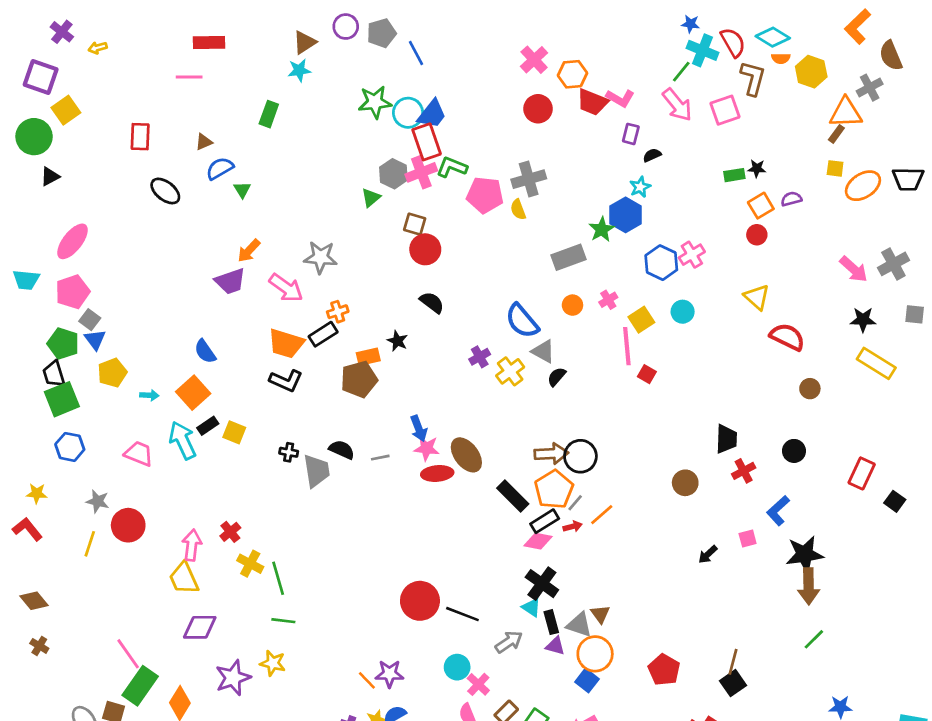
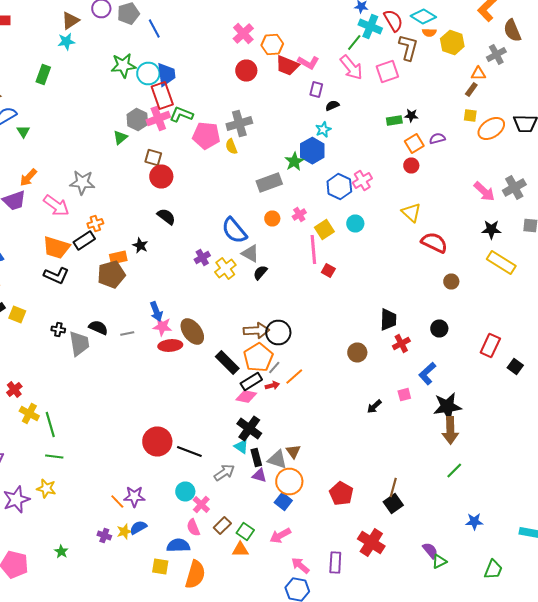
orange triangle: (846, 113) -> (478, 74), size x0.6
blue trapezoid: (432, 114) -> (166, 74), turned -45

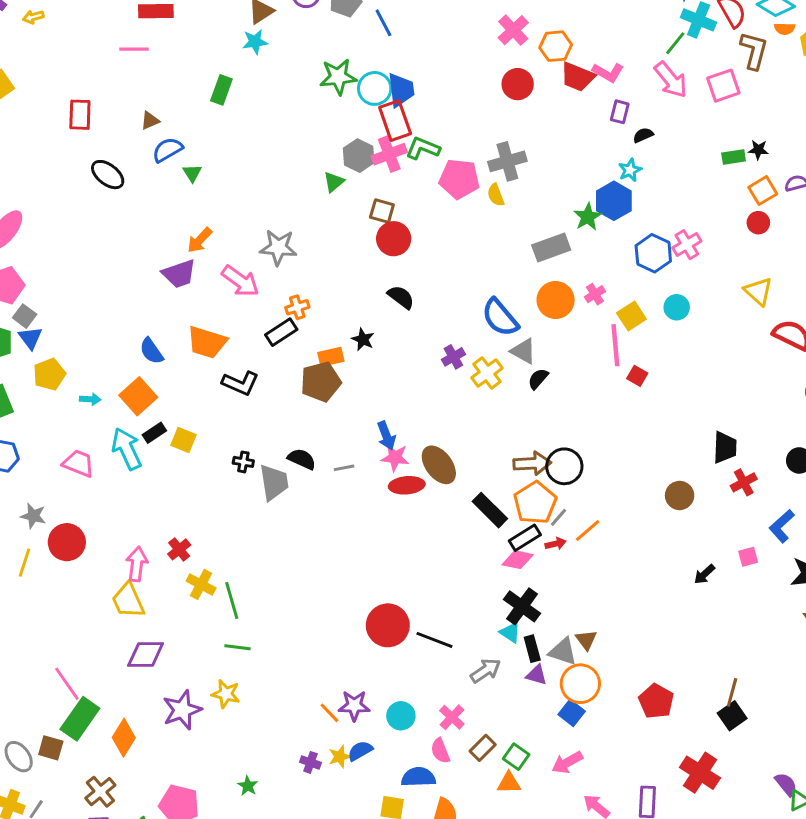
orange circle: (272, 218) -> (556, 300), size x1.6
orange trapezoid: (56, 248) -> (207, 342), moved
cyan circle: (185, 492) -> (401, 716), moved

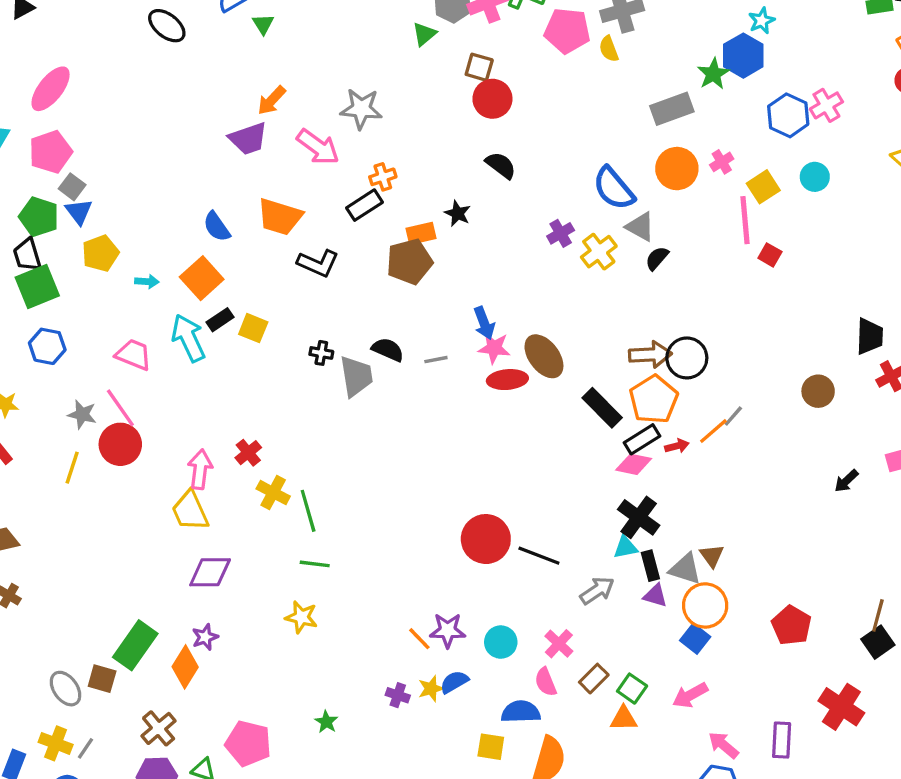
gray line: (558, 517) -> (733, 416), moved
cyan triangle: (510, 633) -> (625, 547), turned -45
pink line: (67, 684) -> (120, 408), moved
purple star: (182, 710) -> (205, 637), moved, size x0.6

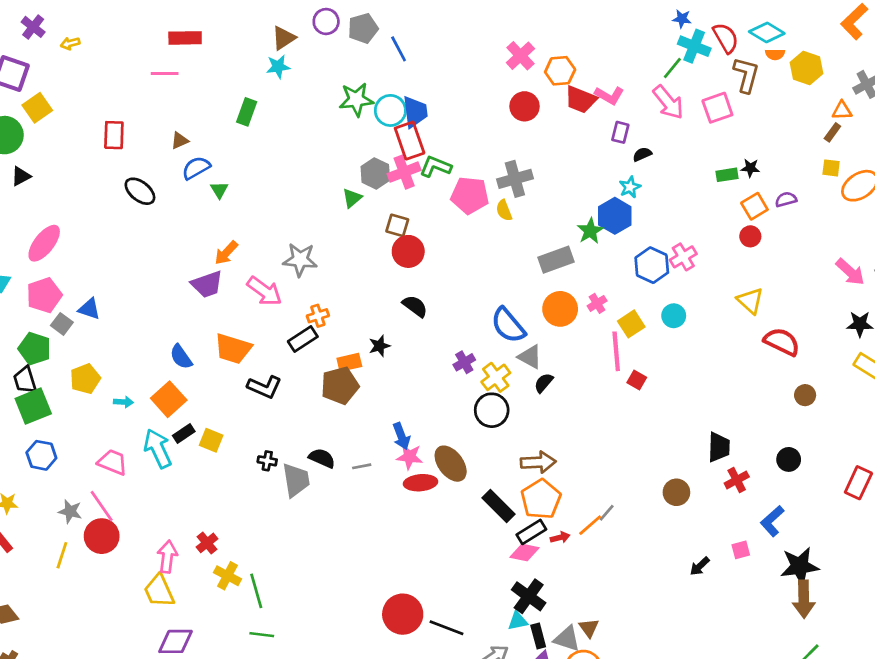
blue triangle: (79, 212) -> (89, 309), moved, turned -35
black star: (458, 213) -> (379, 346), turned 30
black circle: (687, 358) -> (492, 410), moved

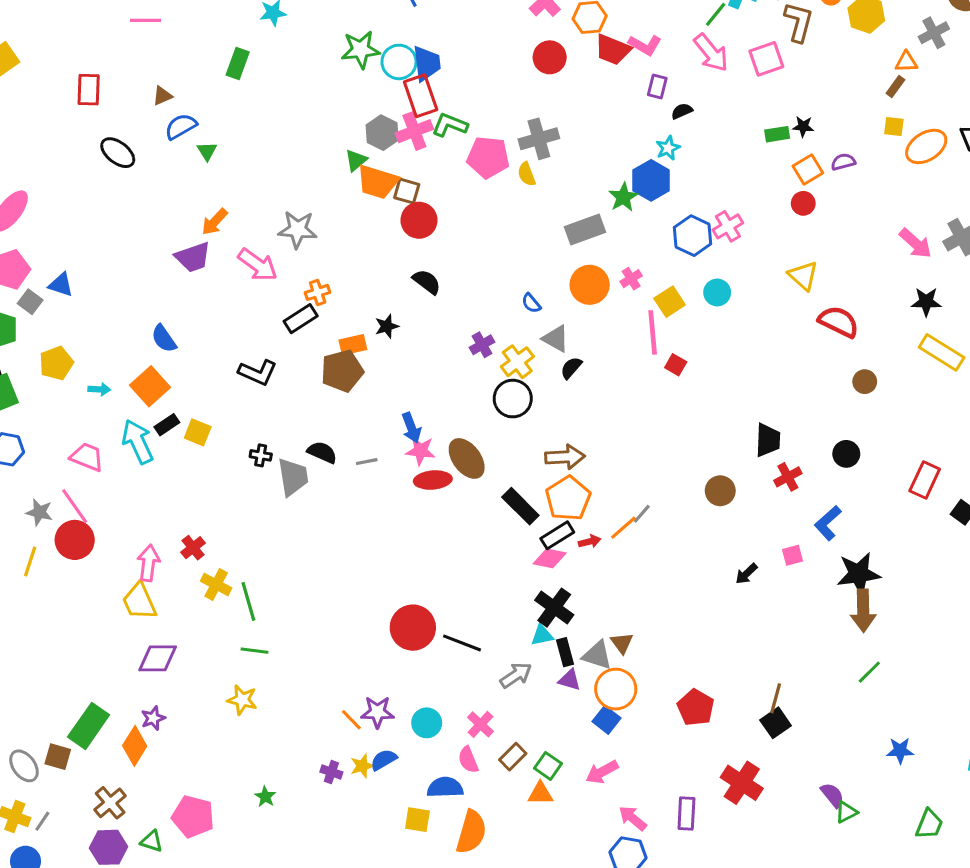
blue semicircle: (508, 325) -> (531, 303), size x0.5
orange trapezoid: (233, 349) -> (377, 182), moved

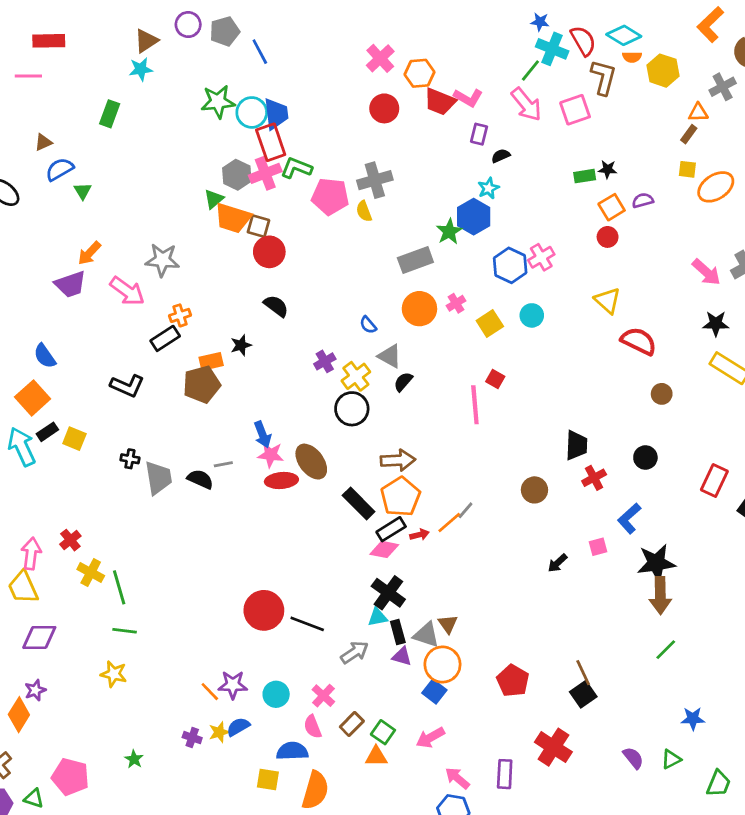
pink line: (653, 332) -> (475, 405), moved
black semicircle: (322, 452) -> (200, 479), moved
brown line: (776, 698) -> (583, 673), turned -40
green triangle: (846, 812) -> (671, 759), moved

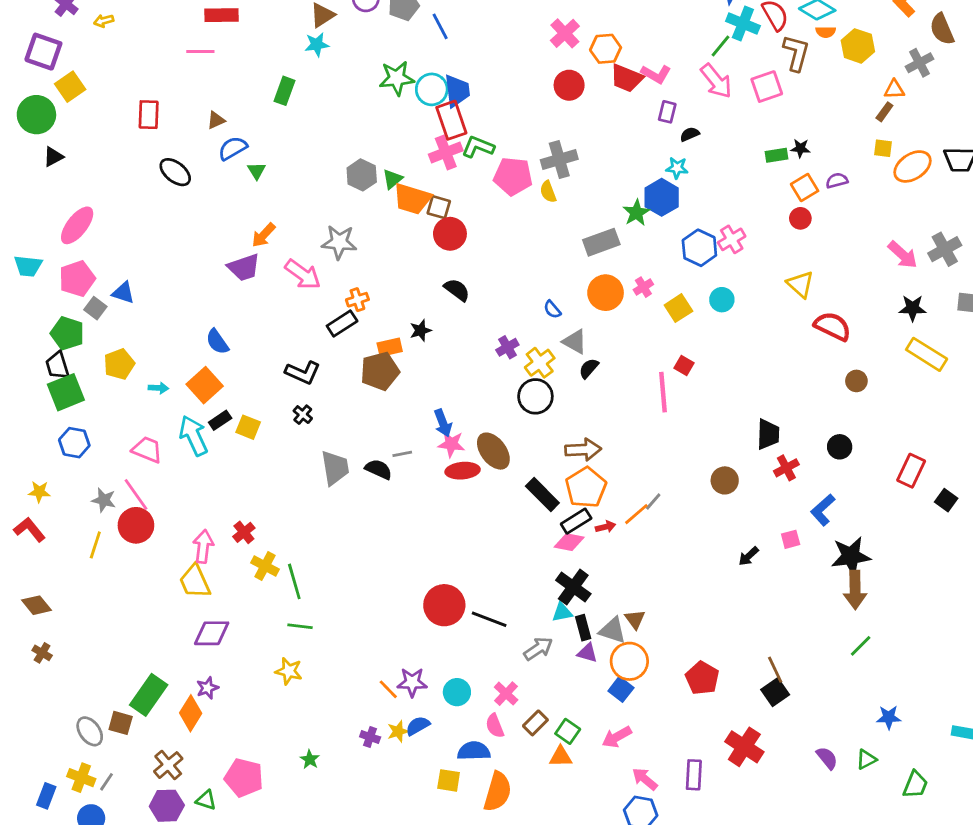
gray hexagon: (237, 175) -> (362, 175), moved
cyan star: (488, 188) -> (677, 168), turned 30
black cross: (130, 459) -> (303, 415), moved, turned 30

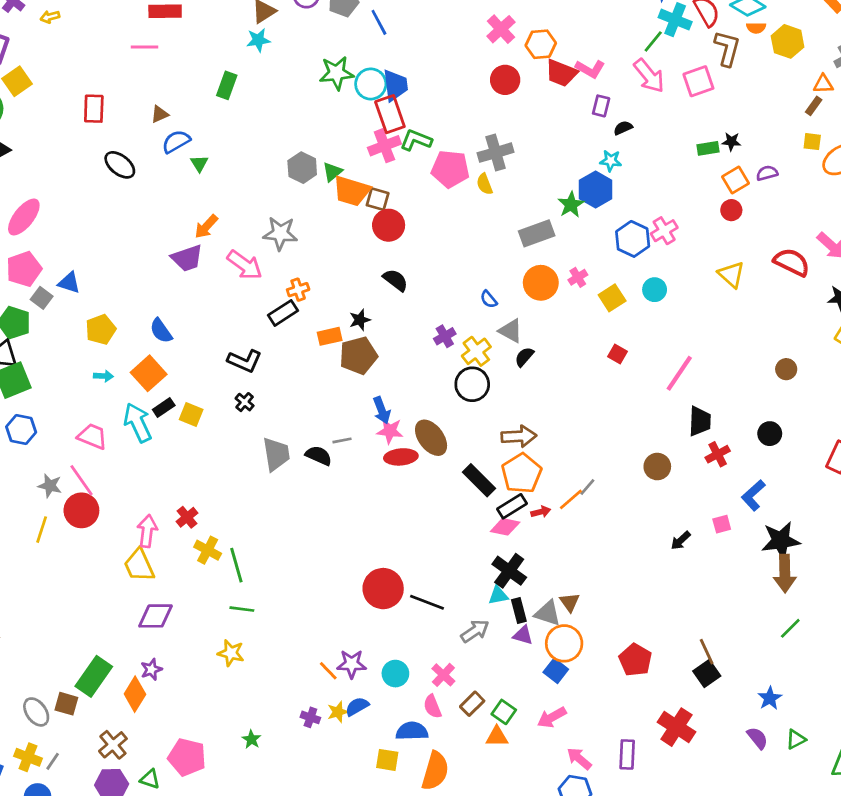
red semicircle: (833, 326) -> (792, 262), moved
yellow pentagon: (119, 364) -> (101, 329), moved
brown pentagon: (380, 371) -> (358, 355), moved
pink line: (663, 392) -> (679, 373), moved, turned 39
blue star: (889, 717) -> (770, 698), moved, turned -30

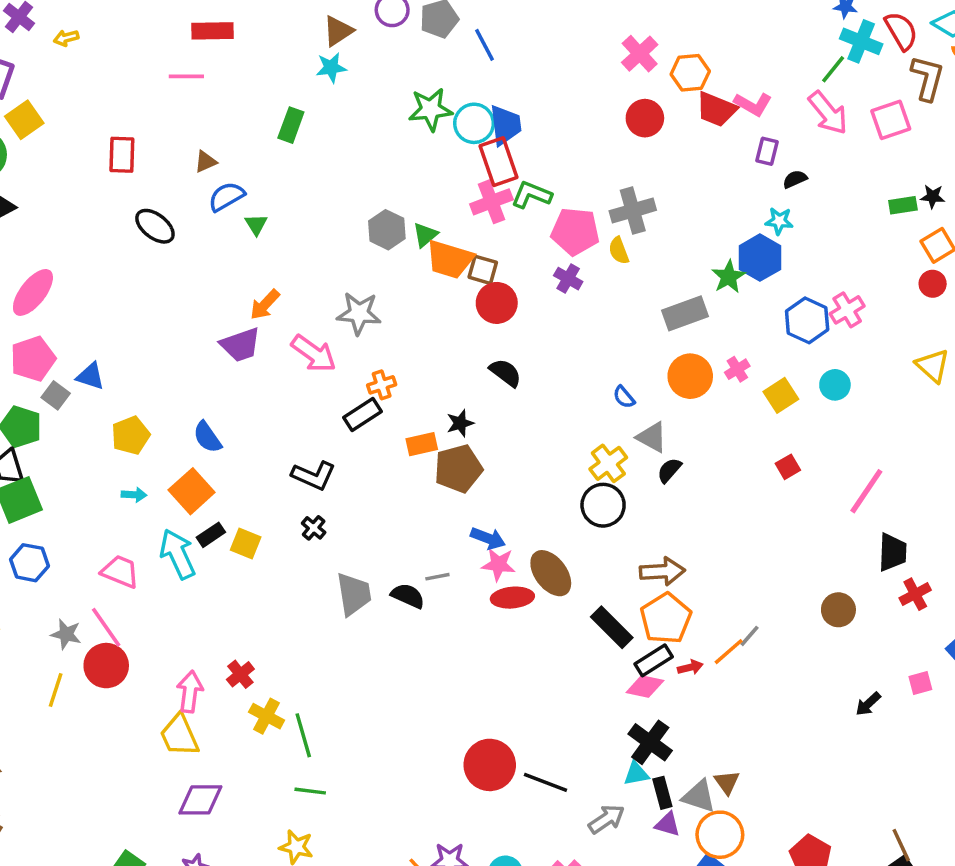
purple cross: (445, 336) -> (568, 279), moved, turned -30
red square: (618, 354) -> (788, 467), turned 30
blue arrow: (382, 410) -> (488, 538), turned -48

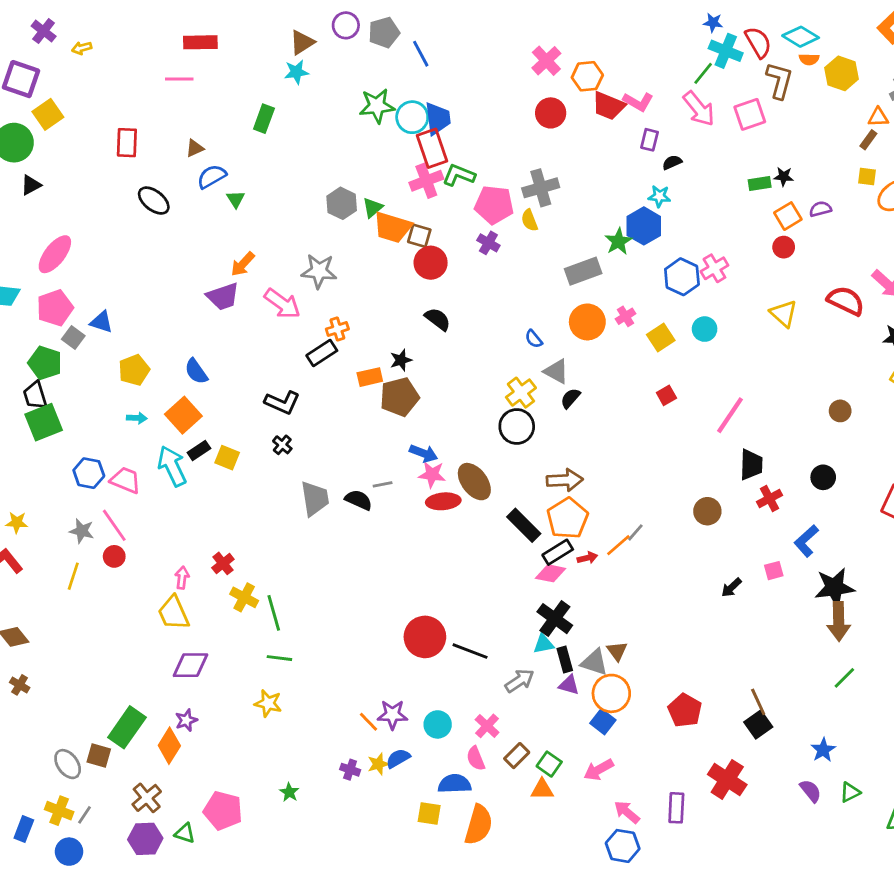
blue hexagon: (29, 563) -> (89, 473), moved
red circle: (106, 666) -> (114, 556), size x0.6
pink arrow: (190, 692) -> (182, 578), size x0.7

